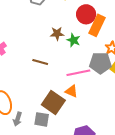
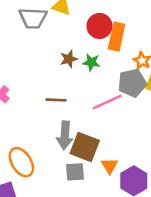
orange triangle: (72, 91) -> (109, 166), moved, turned 48
gray arrow: (18, 119) -> (65, 135), moved, size x1.5

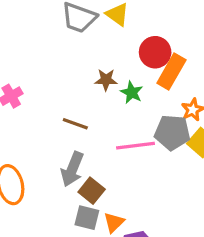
brown square: (85, 147) -> (92, 191), size x0.7
gray square: (75, 172) -> (87, 218), moved

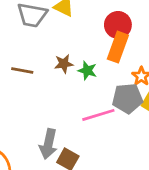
red circle: (155, 52) -> (118, 25), moved
brown line: (75, 124) -> (22, 70), moved

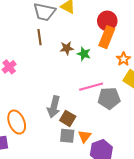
brown line: (22, 70) -> (40, 37), moved, turned 70
gray pentagon: (127, 98) -> (109, 98), moved

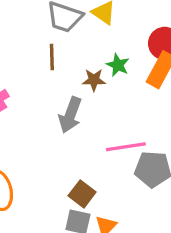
green star: (84, 54) -> (118, 65), moved
gray arrow: (54, 107) -> (70, 115), moved

